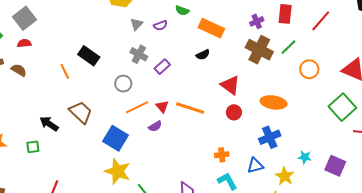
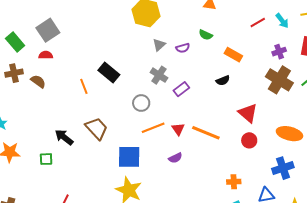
orange rectangle: (211, 28) -> (233, 55), size x0.7
purple semicircle: (155, 126) -> (175, 158), moved
blue square: (115, 138) -> (129, 157), turned -35

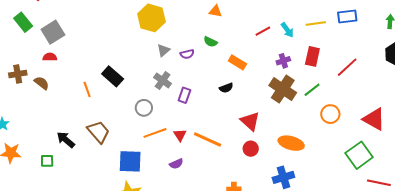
green rectangle: (15, 42) -> (23, 22), moved
purple rectangle: (181, 89) -> (184, 95), turned -35

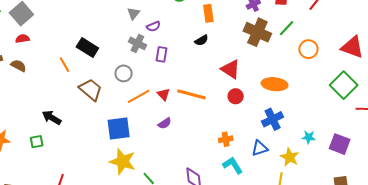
purple semicircle: (187, 54) -> (153, 26), moved
orange rectangle: (237, 62) -> (208, 13), turned 60
brown trapezoid: (98, 132) -> (91, 90), moved

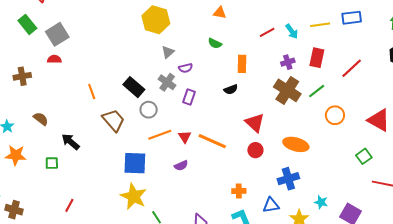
black rectangle: (87, 48) -> (134, 87), moved
brown semicircle: (19, 66) -> (41, 119), moved
green square: (344, 85) -> (364, 156), size x0.6

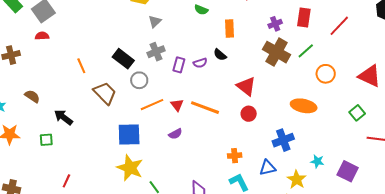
purple semicircle: (186, 68) -> (200, 63), moved
gray cross: (167, 82) -> (156, 52), turned 36
black semicircle: (231, 89) -> (220, 55), turned 64
orange ellipse: (296, 144) -> (304, 106), moved

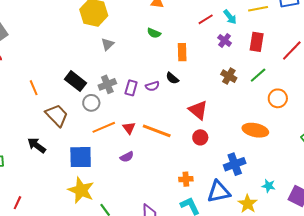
purple cross: (275, 24) -> (225, 40), moved, turned -32
gray cross: (156, 52) -> (107, 84), moved
brown cross: (277, 52) -> (229, 76), size x0.6
black arrow: (63, 117) -> (37, 145), moved
blue triangle: (268, 168) -> (219, 192), size x1.4

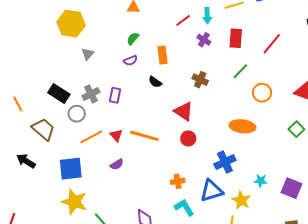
cyan arrow: (230, 17) -> (207, 16), turned 42
green semicircle: (154, 33) -> (133, 39), turned 112
brown cross: (229, 76) -> (200, 80), moved
purple semicircle: (152, 86) -> (130, 61), moved

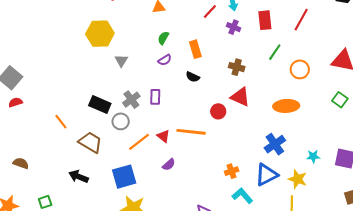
red triangle: (184, 111) -> (240, 97), moved
red circle: (188, 138) -> (218, 111), moved

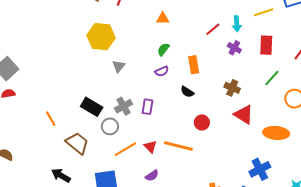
red triangle: (240, 97) -> (244, 115), moved
red circle: (218, 111) -> (202, 123), moved

